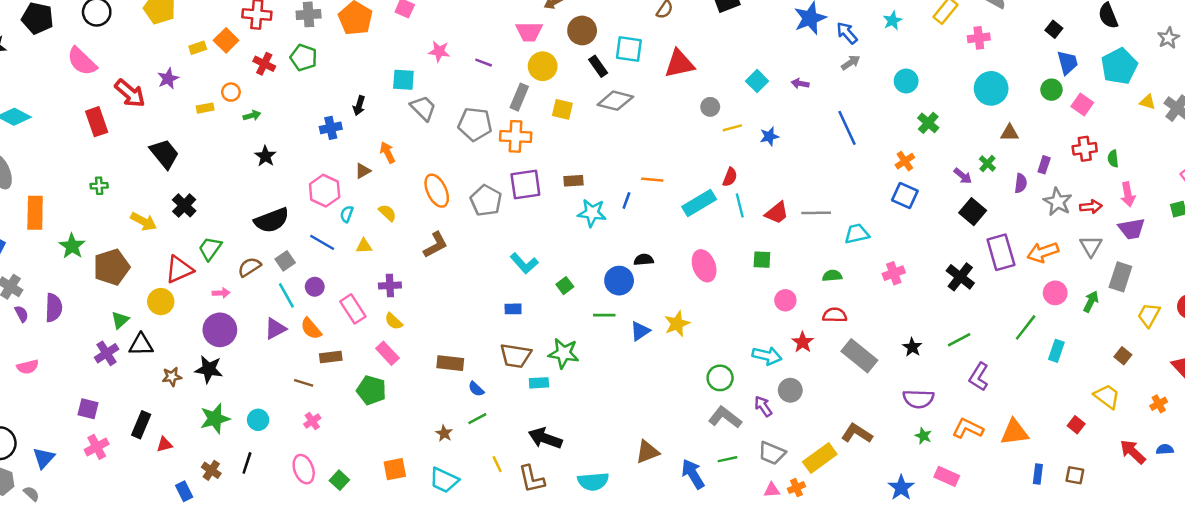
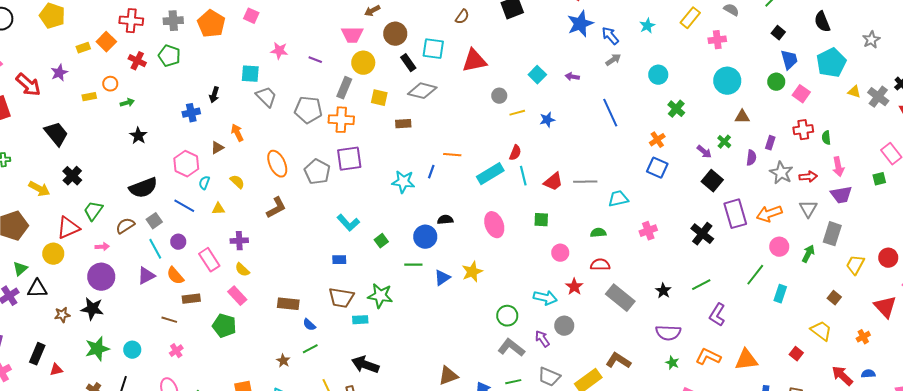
brown rectangle: (573, 181) -> (403, 124), moved

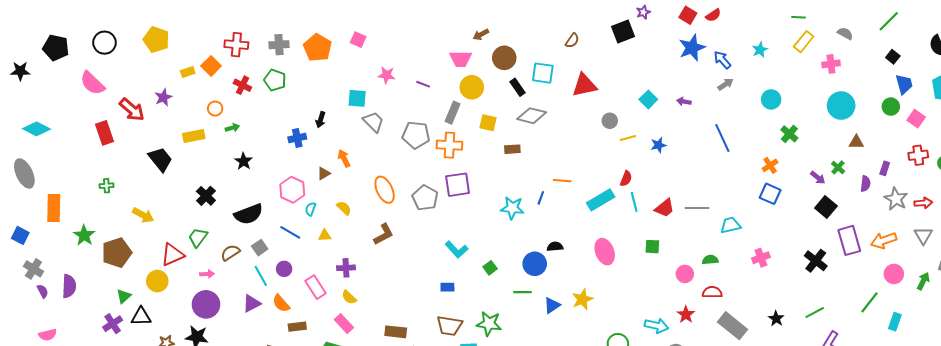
yellow rectangle: (89, 97) -> (194, 136), moved, size x1.5
black cross: (72, 176) -> (206, 196), moved
pink circle: (560, 253) -> (685, 274), moved

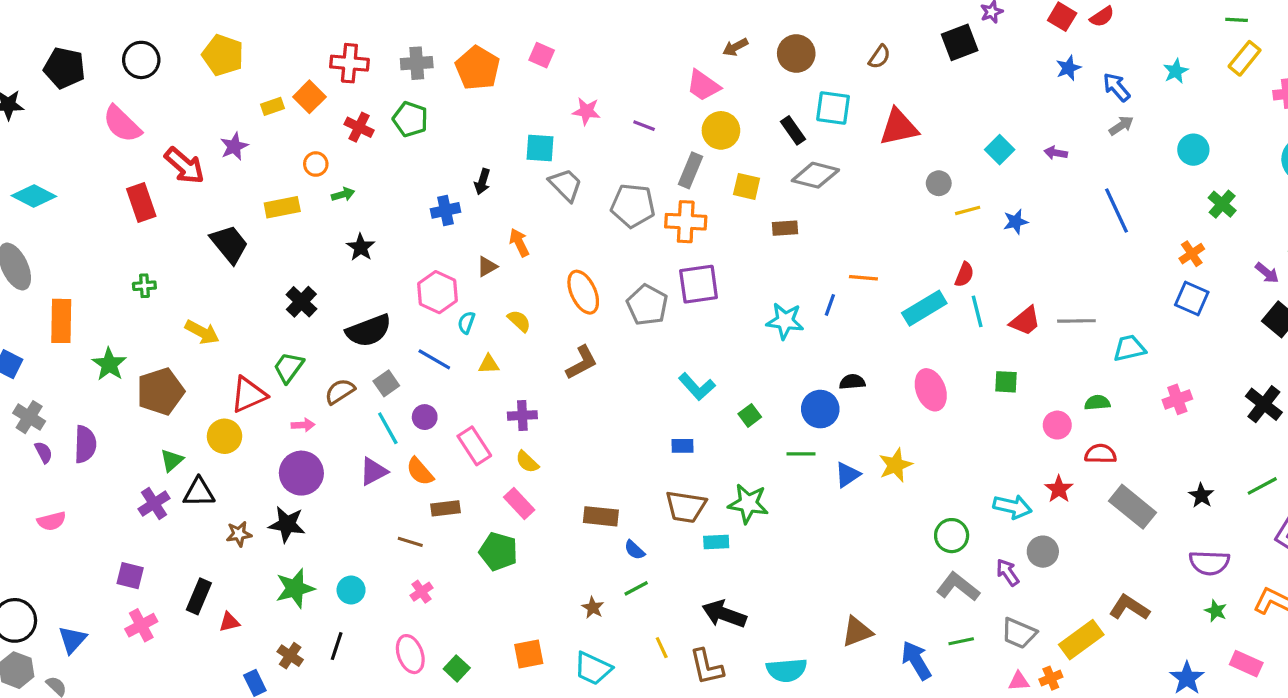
blue star: (692, 48) -> (1068, 68), size x0.6
brown circle: (504, 58) -> (796, 54), moved
pink trapezoid: (461, 59) -> (703, 86), turned 35

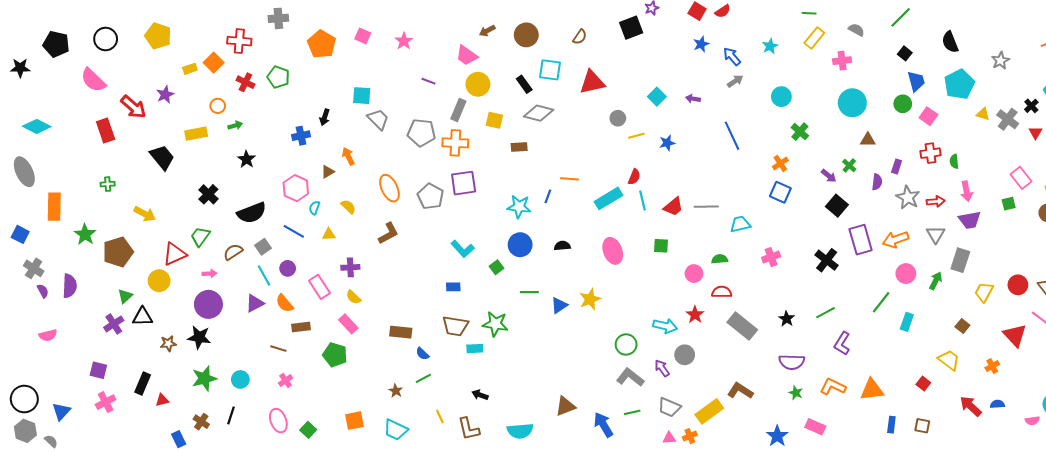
gray cross: (417, 63) -> (278, 18), moved
pink star: (586, 111) -> (404, 41), moved, turned 30
blue circle: (820, 409) -> (520, 245), moved
black arrow: (724, 614) -> (480, 395), size x0.6

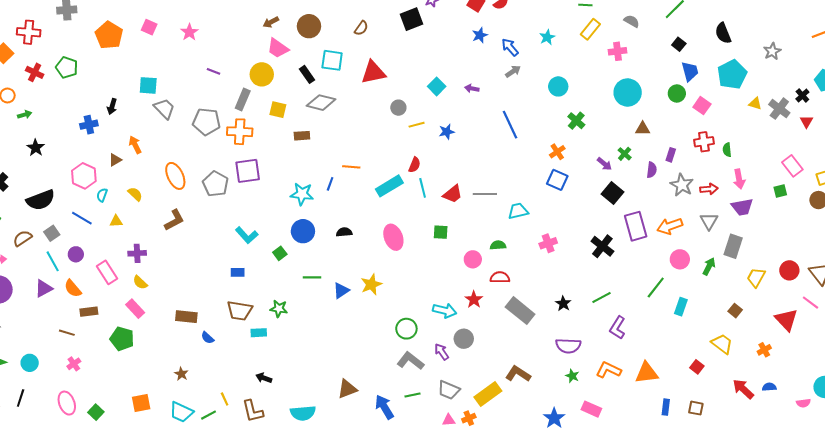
pink trapezoid: (467, 55) -> (278, 48), moved
green star: (495, 324) -> (279, 309), size x0.7
green line: (423, 378) -> (208, 415), moved

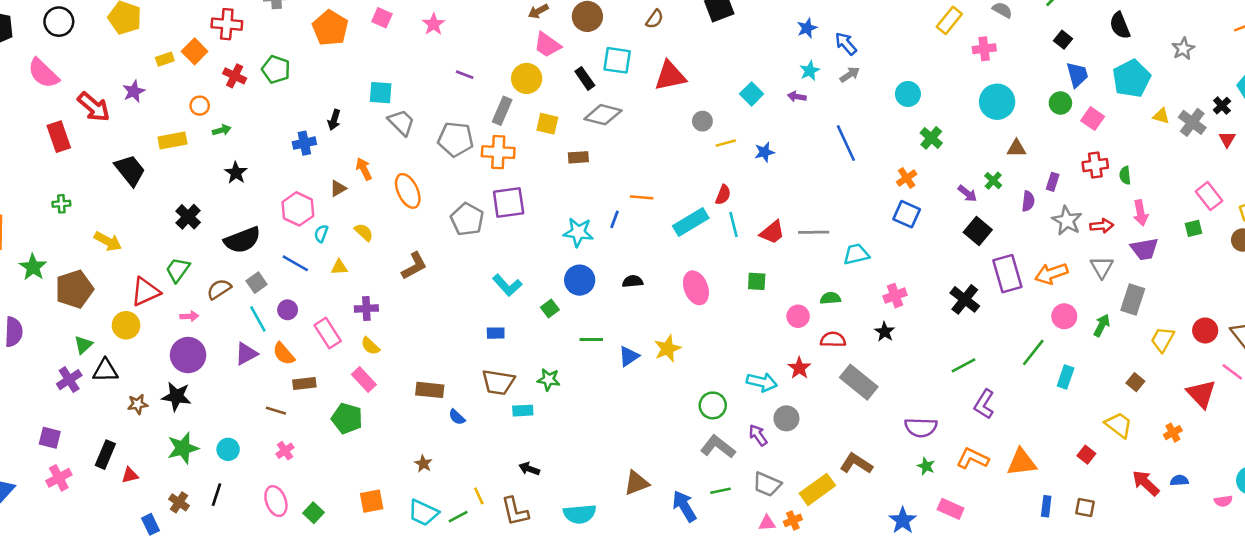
cyan star: (547, 37) -> (810, 71), moved
orange ellipse: (175, 176) -> (408, 191), moved
black star: (563, 304) -> (885, 332), moved

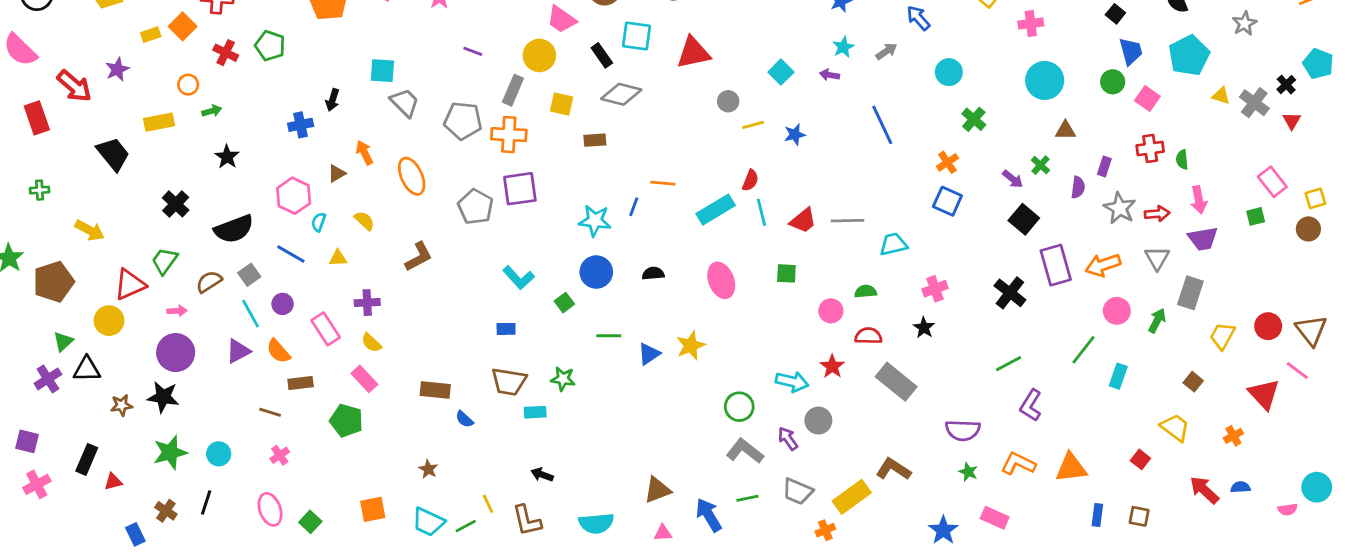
blue arrow: (846, 44) -> (918, 18), moved
pink triangle: (767, 523) -> (663, 533), moved

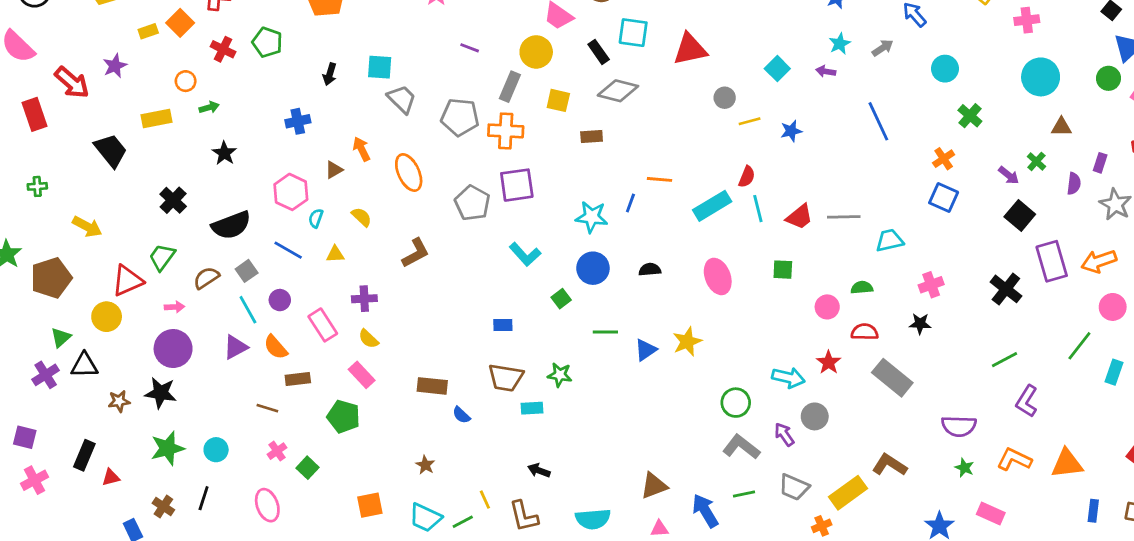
black arrow: (333, 100) -> (330, 74), moved
cyan L-shape: (519, 278) -> (525, 254), moved
black star: (924, 328) -> (920, 324), turned -30
green square: (310, 522) -> (308, 468), moved

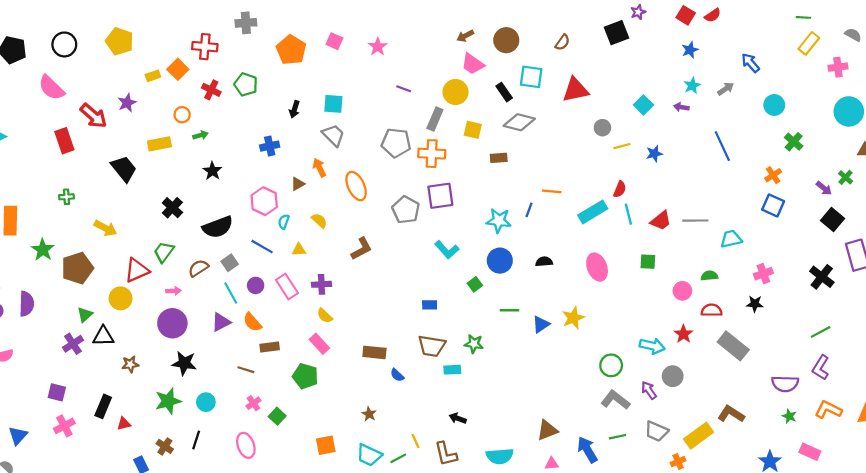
gray trapezoid: (402, 99) -> (333, 135), moved
pink rectangle: (323, 325) -> (287, 287), moved
black star: (161, 393) -> (184, 363), moved
purple L-shape: (1027, 401) -> (821, 368), moved

